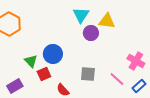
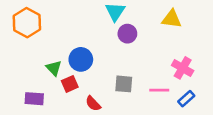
yellow triangle: (107, 21) -> (172, 19), moved
pink line: (117, 79) -> (159, 90), turned -42
purple rectangle: (15, 86) -> (34, 99), turned 35

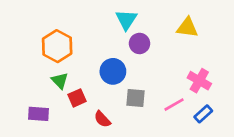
orange hexagon: (27, 23) -> (57, 46), moved
blue circle: (81, 59) -> (113, 71), moved
pink line: (159, 90) -> (174, 105), turned -30

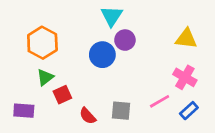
yellow triangle: (187, 28) -> (186, 39), moved
blue circle: (113, 71) -> (102, 55), moved
green triangle: (60, 81) -> (45, 77), turned 36
gray square: (136, 98) -> (121, 111), moved

